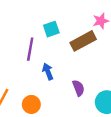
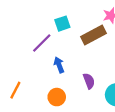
purple line: (30, 49) -> (42, 43), turned 35
orange circle: (31, 104) -> (57, 97), moved

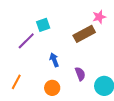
cyan square: (62, 24) -> (43, 25), moved
purple line: (42, 43) -> (26, 41), moved

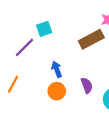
orange line: (16, 82) -> (13, 84), moved
orange circle: (52, 88) -> (57, 91), moved

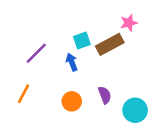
cyan square: (44, 29) -> (82, 41), moved
blue arrow: (57, 69) -> (72, 62), moved

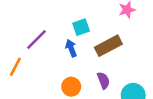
brown rectangle: (110, 44) -> (108, 46), moved
orange line: (24, 94) -> (15, 67), moved

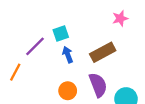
cyan square: (81, 27) -> (61, 34), moved
purple semicircle: (103, 80) -> (98, 85), size x1.5

